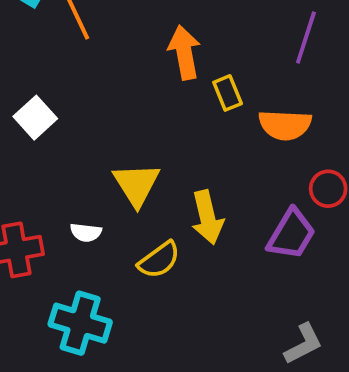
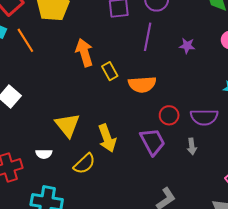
purple trapezoid: (291, 234) -> (153, 142), turned -52

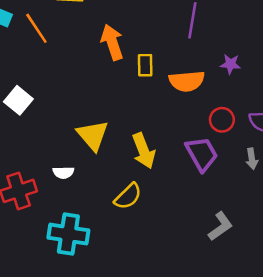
purple star: (187, 46) -> (230, 64), moved
yellow rectangle: (110, 71) -> (145, 65), turned 30
yellow semicircle: (84, 164) -> (128, 196), moved

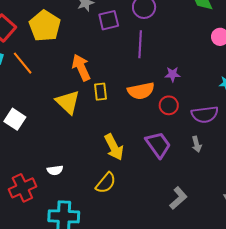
yellow rectangle: (145, 65) -> (100, 92), moved
red circle: (222, 120) -> (169, 105), moved
yellow triangle: (93, 135) -> (68, 102), moved

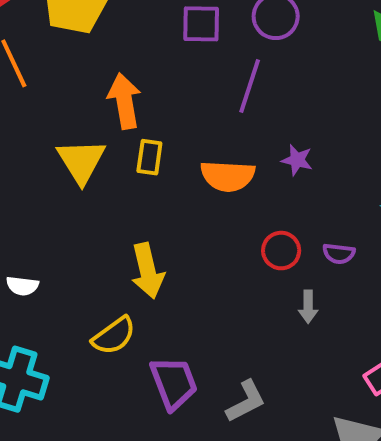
red circle: (169, 105) -> (281, 251), moved
purple semicircle: (205, 114) -> (339, 254), size x0.6
purple trapezoid: (158, 145) -> (174, 383), moved

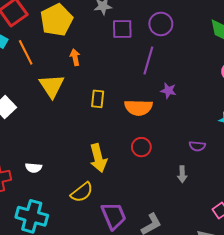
orange arrow: (124, 101) -> (75, 57), moved, size x0.6
purple star: (297, 160) -> (168, 91), moved
yellow triangle: (81, 161) -> (52, 86), moved
red circle: (281, 251) -> (141, 147), moved

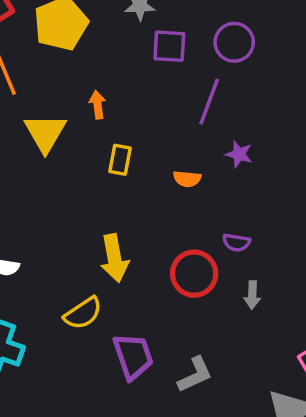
orange arrow: (75, 57) -> (98, 105), moved
orange semicircle: (138, 108) -> (187, 179), size x0.6
purple semicircle: (197, 146) -> (236, 243), moved
red circle: (141, 147) -> (194, 274), moved, size x1.4

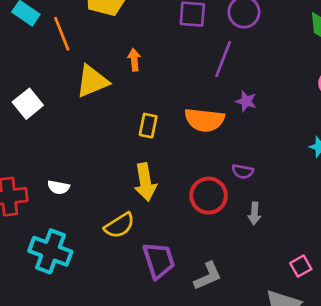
yellow triangle: (45, 133) -> (92, 81), turned 36
yellow rectangle: (120, 160) -> (148, 126), moved
orange semicircle: (187, 179) -> (204, 120), size x1.8

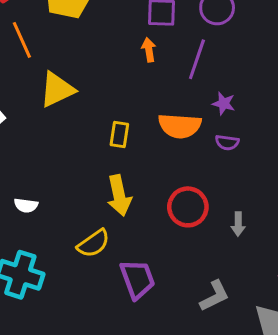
orange arrow: (134, 60) -> (149, 50), moved
purple semicircle: (243, 171) -> (227, 143), moved
gray L-shape: (208, 276) -> (215, 296), moved

